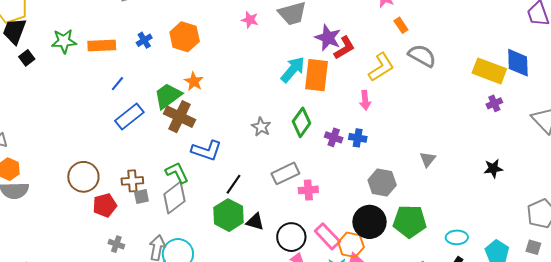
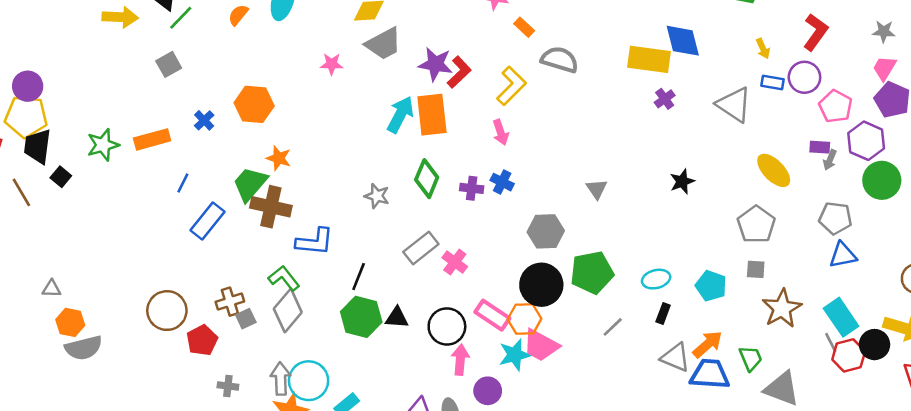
blue cross: (358, 138) -> (502, 182), turned 30
pink cross: (308, 190) -> (455, 262), turned -36

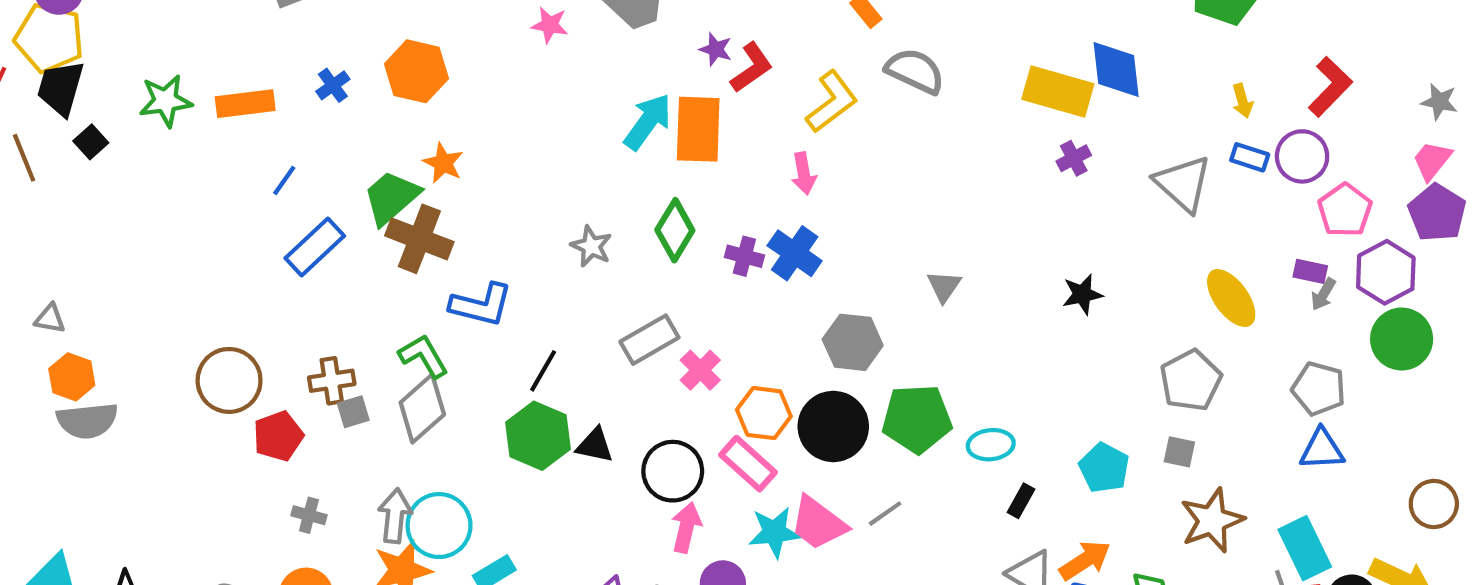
purple star: (435, 64) -> (716, 49), size x0.6
blue cross: (502, 182) -> (795, 253), size x1.4
cyan ellipse: (656, 279) -> (991, 445), moved
orange hexagon: (525, 319) -> (764, 413), moved
gray line: (613, 327) -> (885, 514), moved

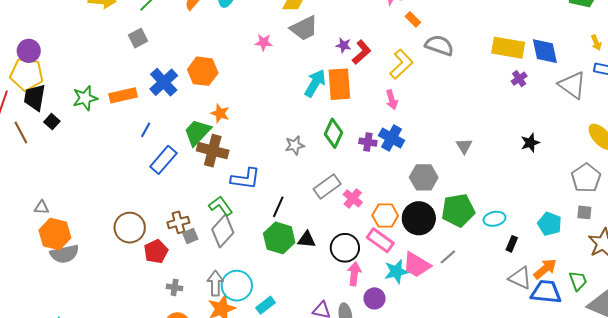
blue diamond: (1116, 70) -> (545, 51), moved
blue cross: (333, 85) -> (164, 82), size x1.8
gray star: (591, 246) -> (295, 145), turned -30
orange hexagon: (72, 377) -> (55, 234), size x1.4

